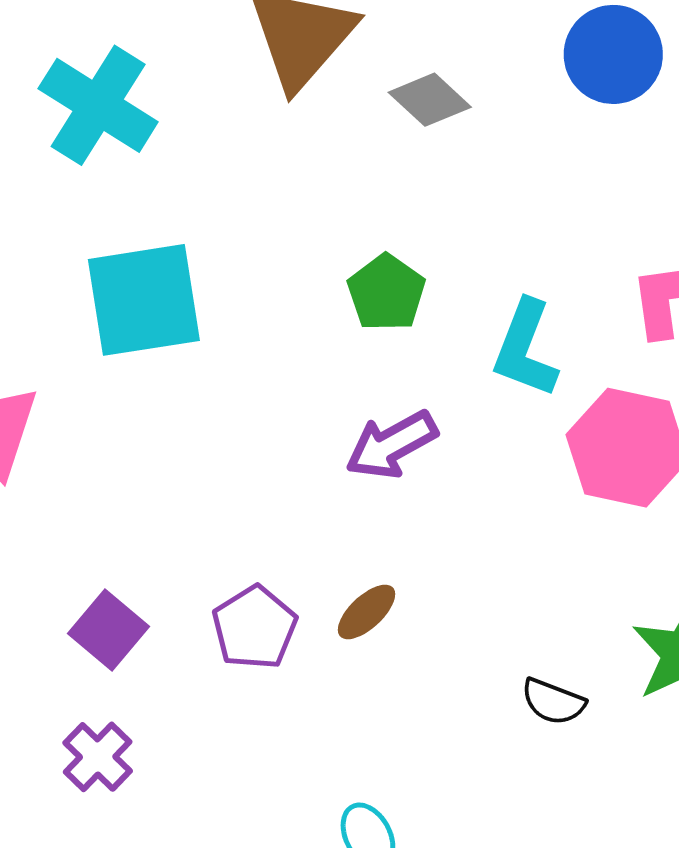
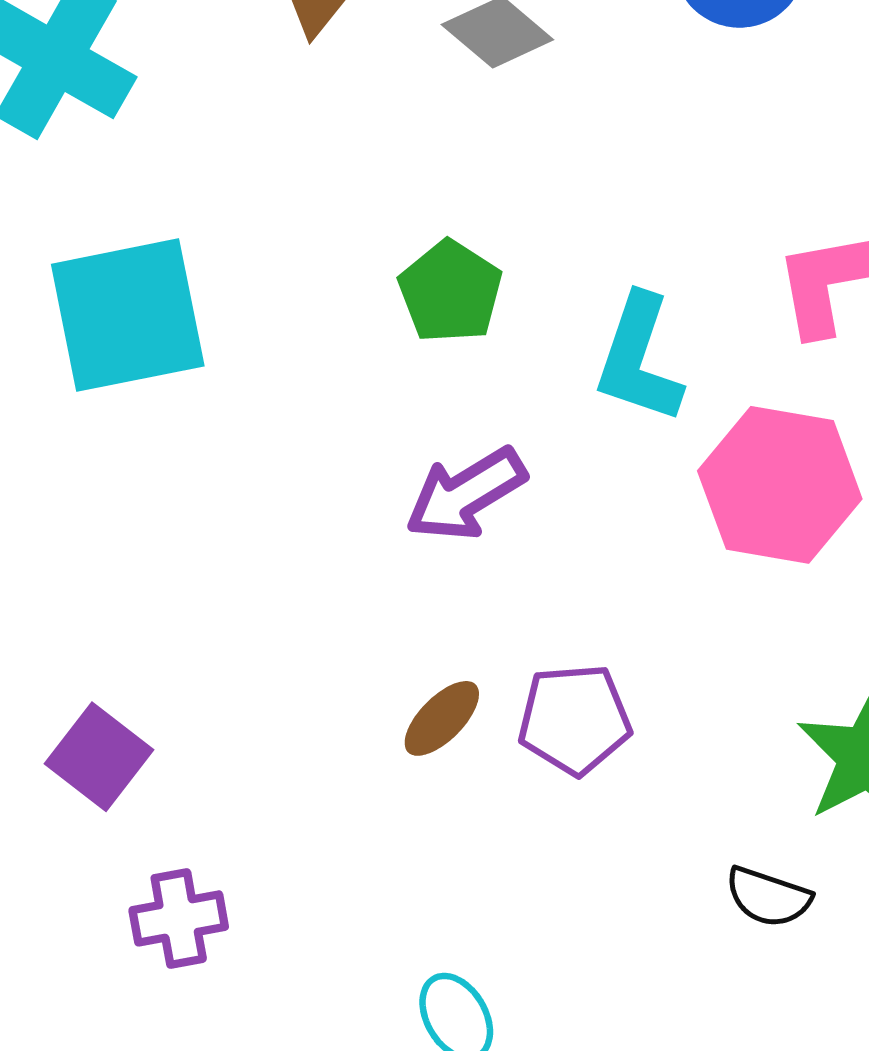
purple pentagon: (255, 628) -> (574, 719), moved, turned 30
black semicircle: (553, 702) -> (768, 897), moved
purple cross: (98, 757) -> (179, 918), moved, turned 38

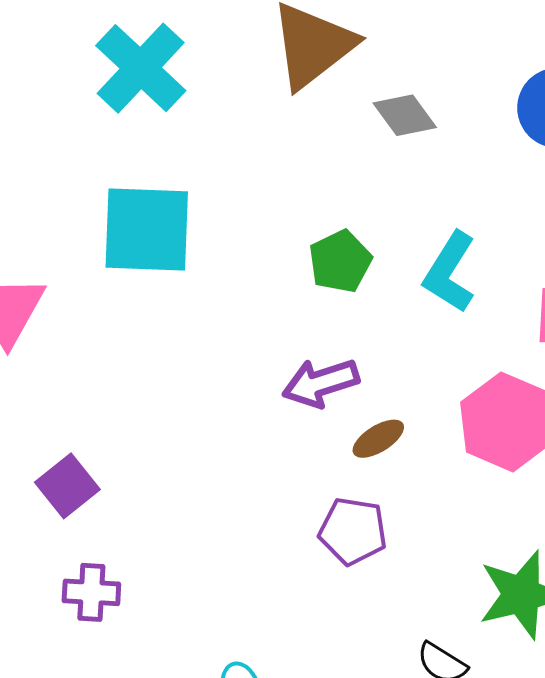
cyan L-shape: (639, 359) -> (450, 272), moved
brown ellipse: (442, 718) -> (378, 439), moved

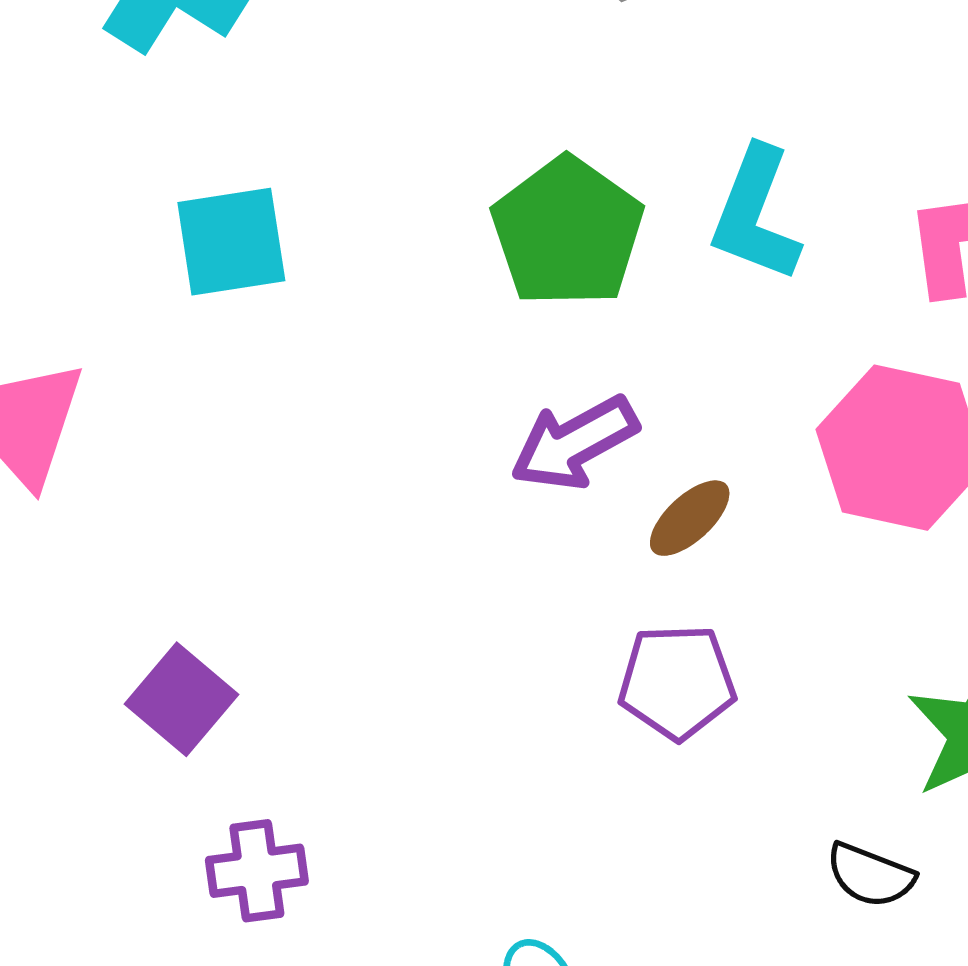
cyan square: (147, 230) -> (231, 242), size x0.7
green pentagon: (340, 261) -> (567, 232), size x1.4

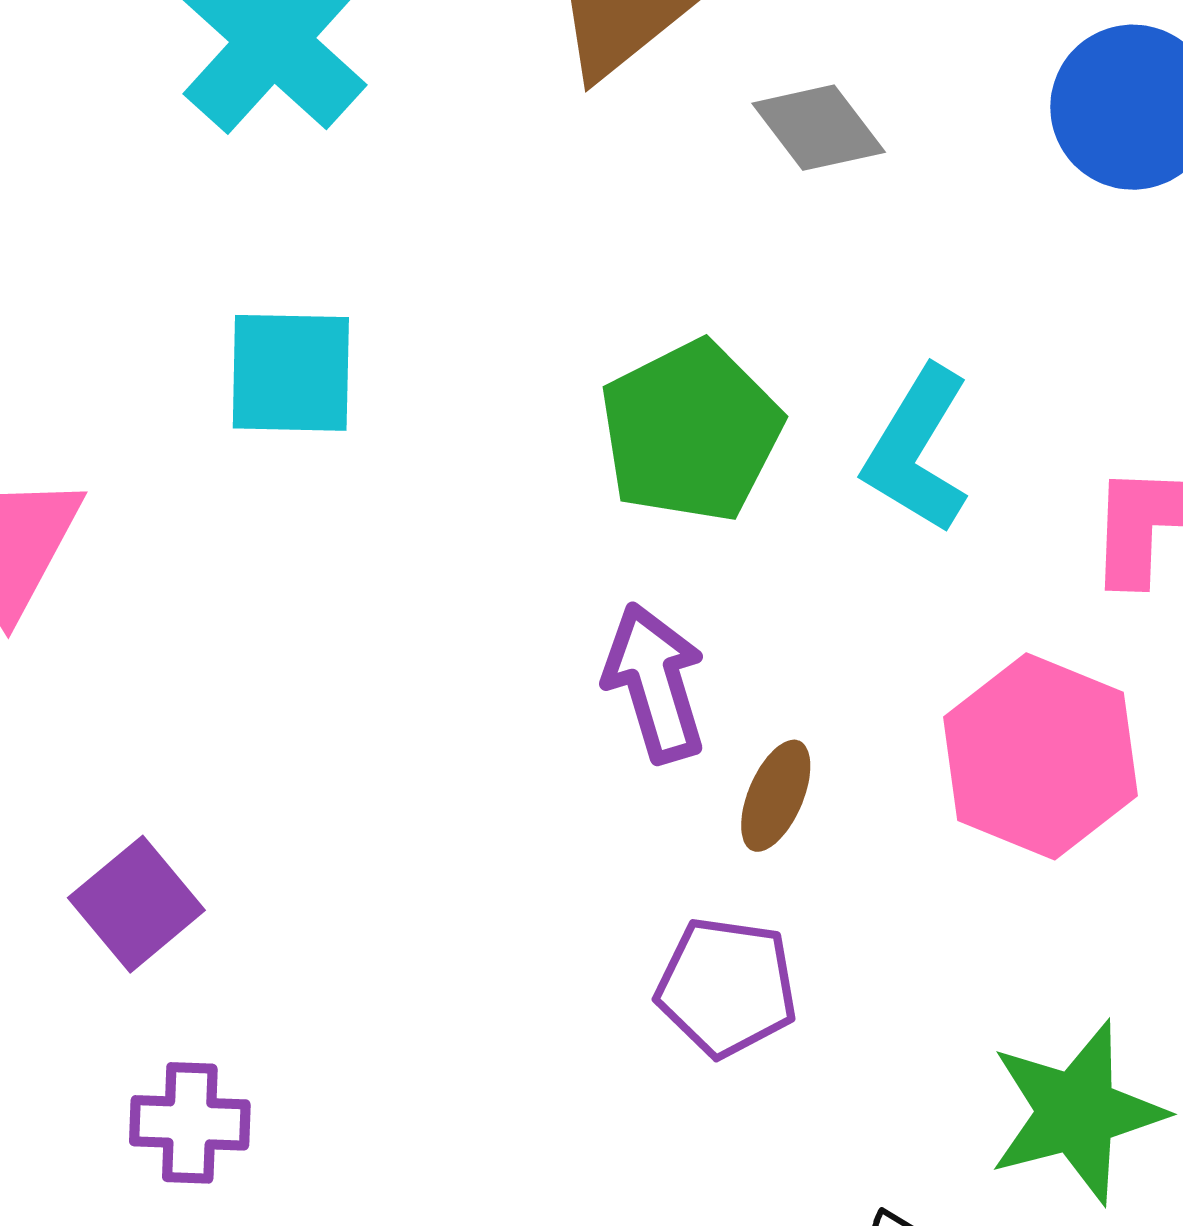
purple arrow: (574, 443) -> (655, 683), turned 92
brown ellipse: (690, 518) -> (776, 796), turned -34

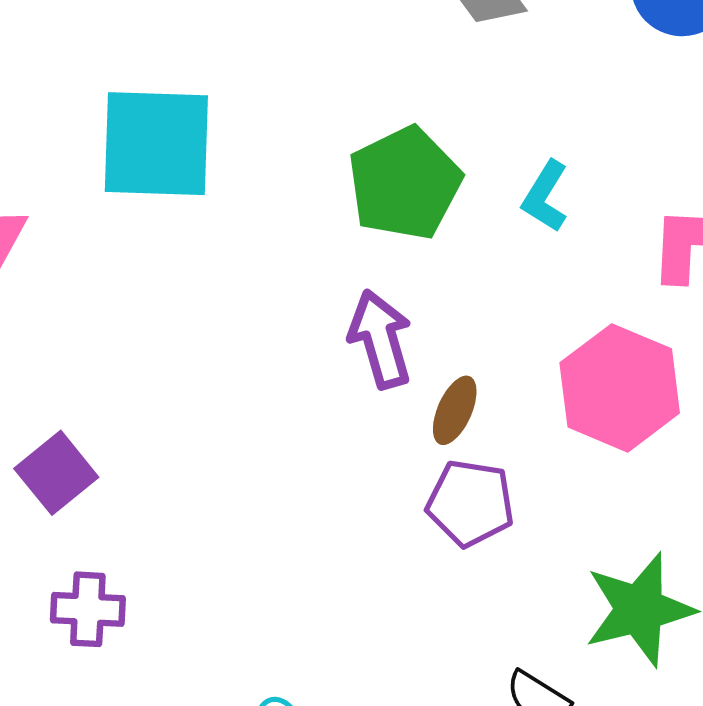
cyan square: (291, 373) -> (156, 144), size x1.4
cyan L-shape: (917, 450) -> (545, 196), size x0.7
purple pentagon: (727, 987) -> (470, 503), moved

